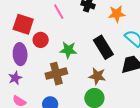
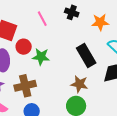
green star: (68, 50) -> (41, 57), moved
brown cross: (56, 74) -> (25, 86), moved

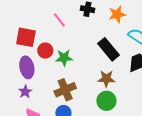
brown cross: (25, 86) -> (65, 90), moved

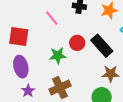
red circle: (45, 51) -> (77, 43), moved
brown star: (106, 79) -> (111, 74), moved
purple star: (25, 92) -> (28, 91), moved

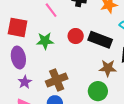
black rectangle: (102, 46) -> (100, 40), turned -30
green star: (58, 56) -> (45, 41), moved

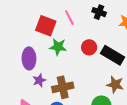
red square: (18, 27) -> (46, 26), moved
purple star: (25, 82) -> (39, 80), moved

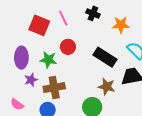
green star: (58, 47) -> (48, 60), moved
red circle: (89, 47) -> (68, 47), moved

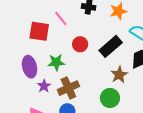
red circle: (68, 47) -> (80, 44), moved
black rectangle: (105, 57) -> (111, 46), turned -60
brown star: (107, 87) -> (119, 75), turned -30

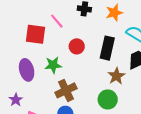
black rectangle: (111, 46) -> (107, 48), turned -35
purple star: (44, 86) -> (16, 100), moved

